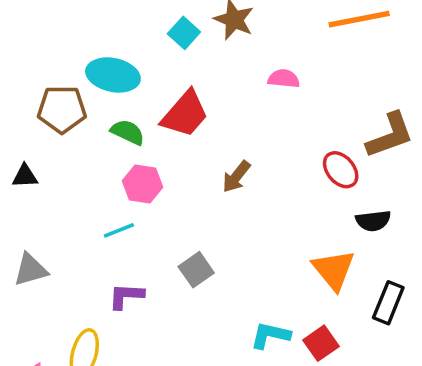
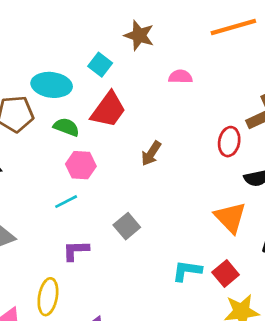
cyan square: (184, 33) -> (100, 65), moved
red ellipse: (341, 170) -> (229, 142), turned 56

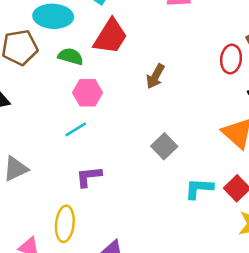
gray square: (127, 226) -> (164, 146), moved

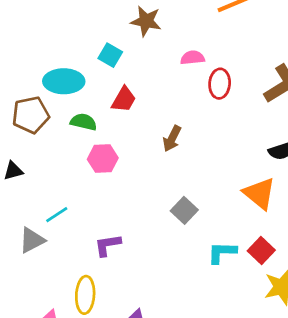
red trapezoid: (110, 36) -> (124, 99), size x0.7
red ellipse: (231, 59) -> (220, 84), moved
cyan line: (76, 129) -> (57, 215), moved

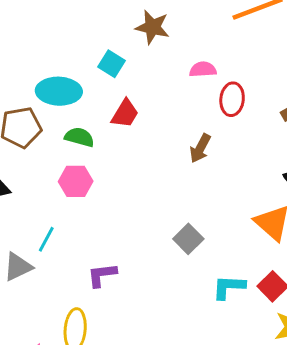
brown arrow: (172, 139) -> (200, 148), moved
pink hexagon: (103, 159) -> (76, 181), moved
cyan line: (57, 215) -> (46, 239), turned -30

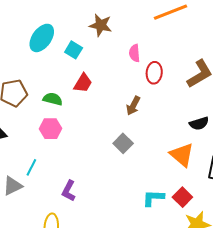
pink semicircle: (203, 69) -> (134, 53), turned -90
cyan ellipse: (59, 91) -> (42, 38), moved, turned -56
gray square: (188, 239) -> (123, 143), moved
purple L-shape: (102, 275) -> (69, 191), turned -55

